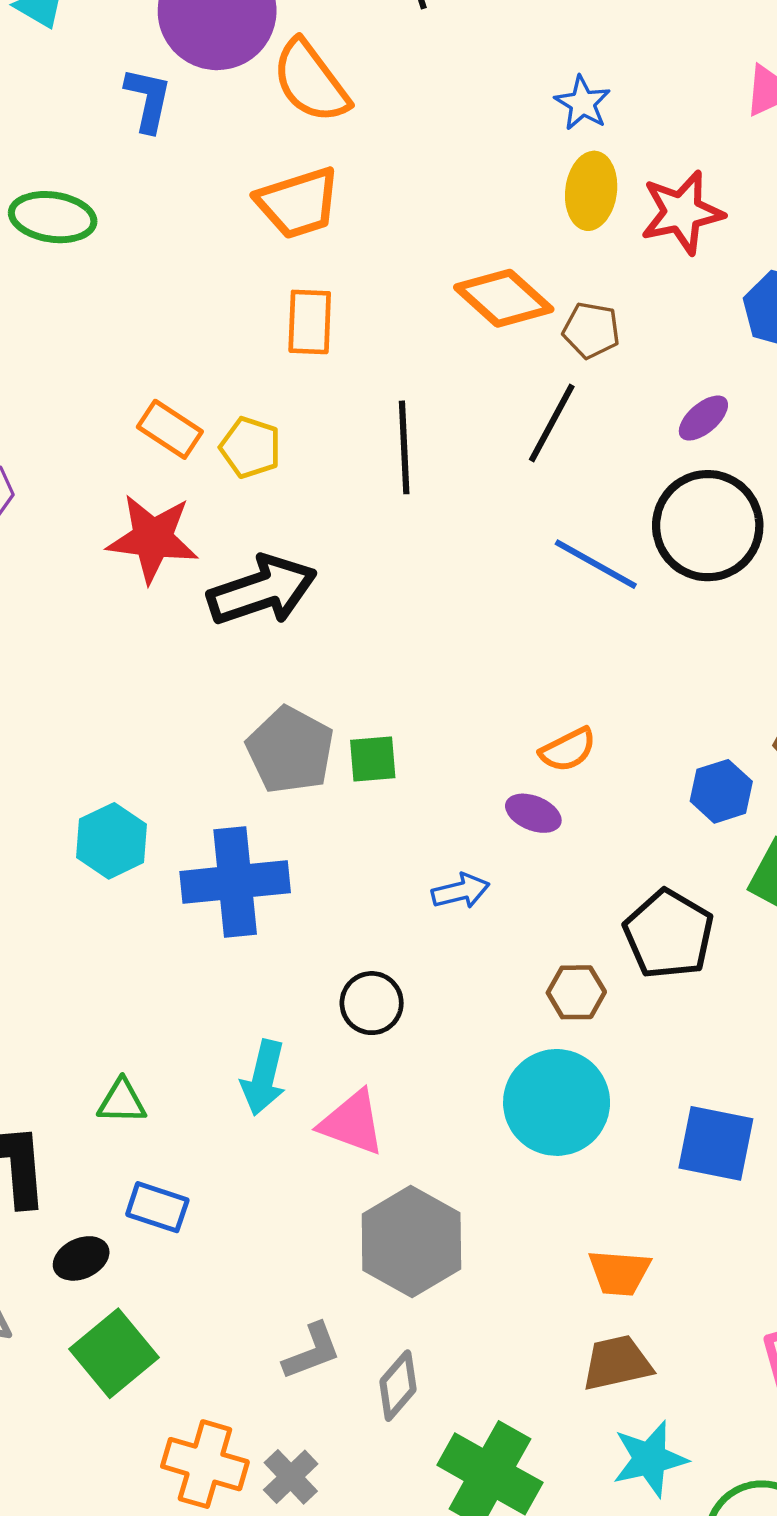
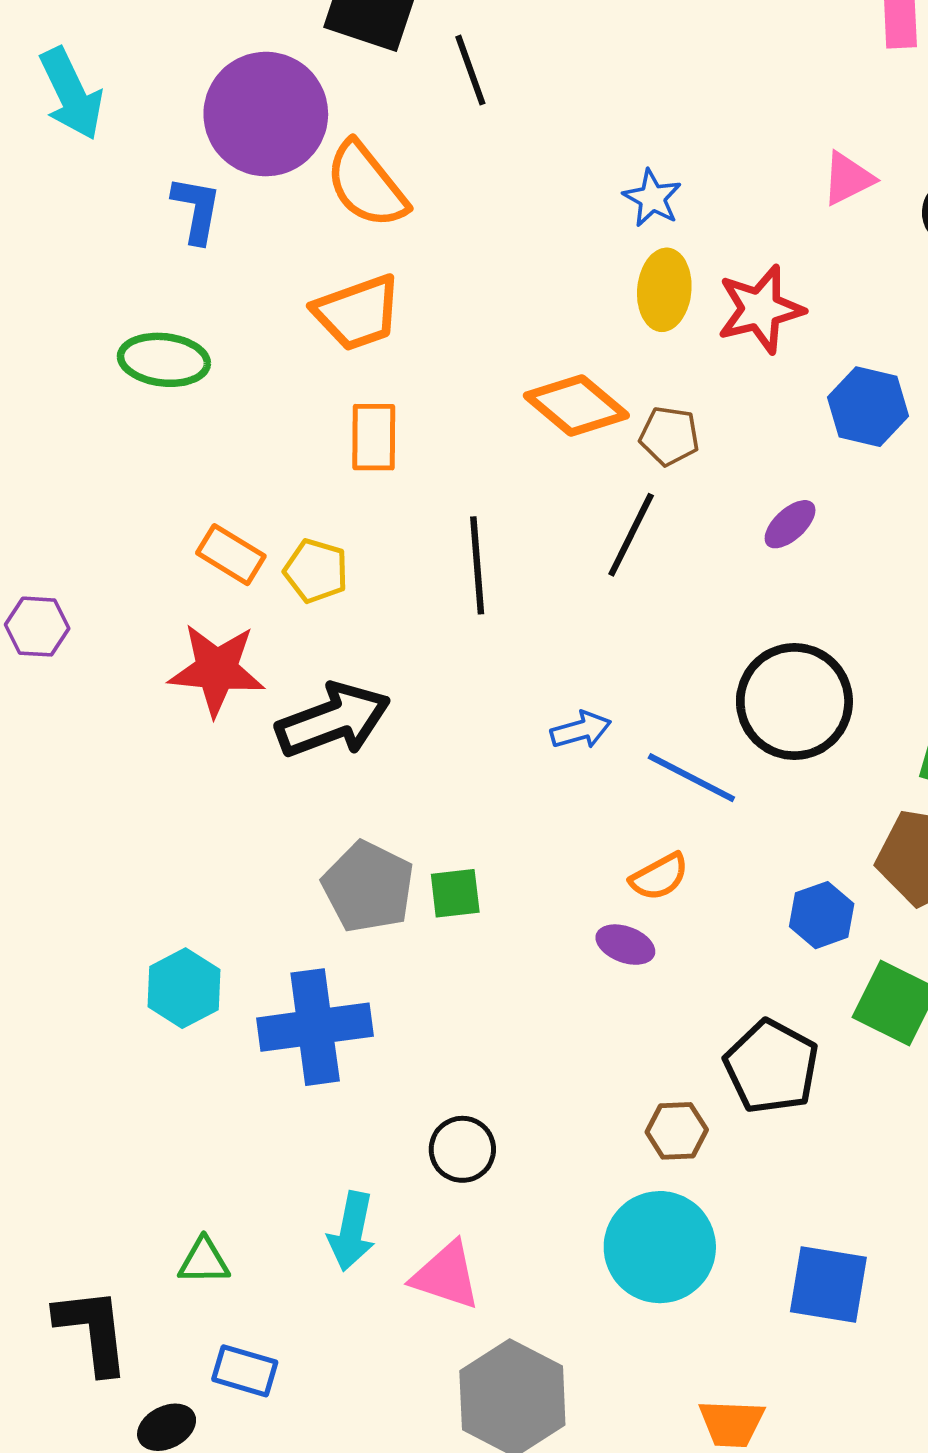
green ellipse: (53, 217) -> (164, 360), moved
black circle: (708, 526) -> (794, 702), moved
blue line: (596, 564) -> (691, 778), moved
blue arrow: (461, 891) -> (581, 730), moved

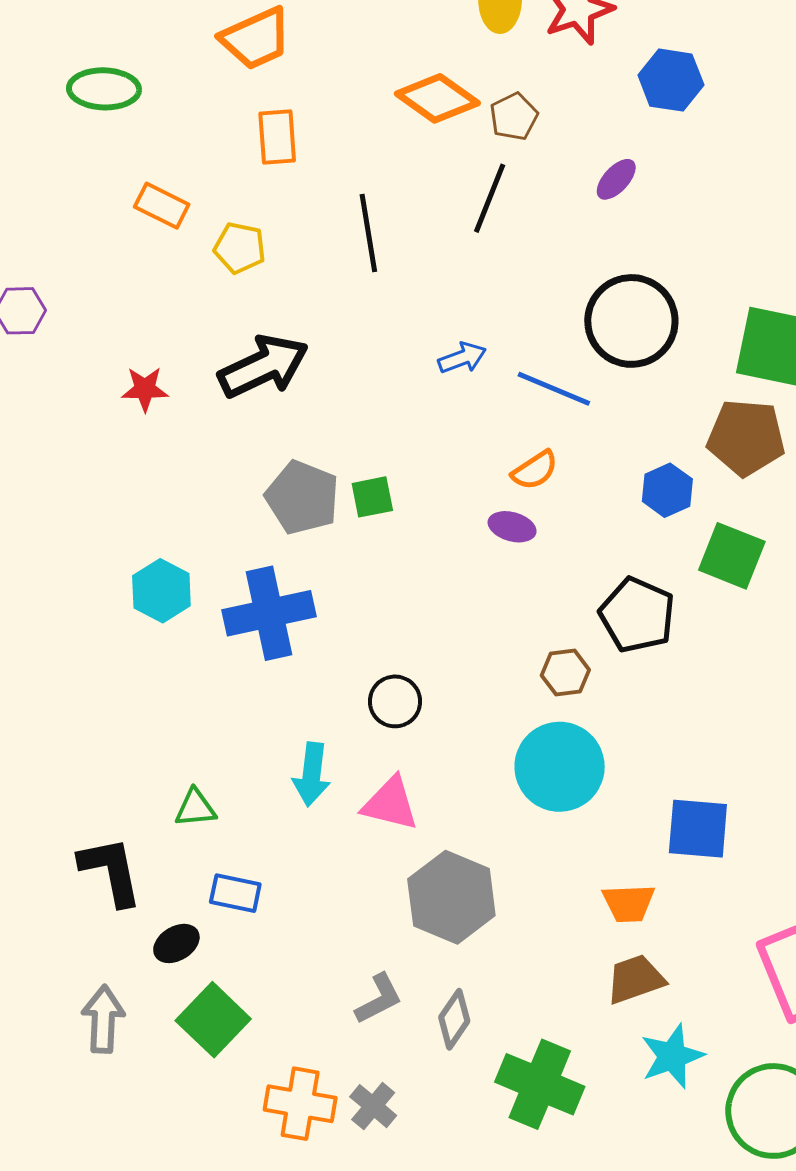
brown pentagon: (669, 436) -> (514, 117), turned -30
orange rectangle: (231, 555) -> (162, 206), moved
red star: (217, 670) -> (145, 389), moved, size x0.6
blue square: (828, 1285) -> (698, 829), moved

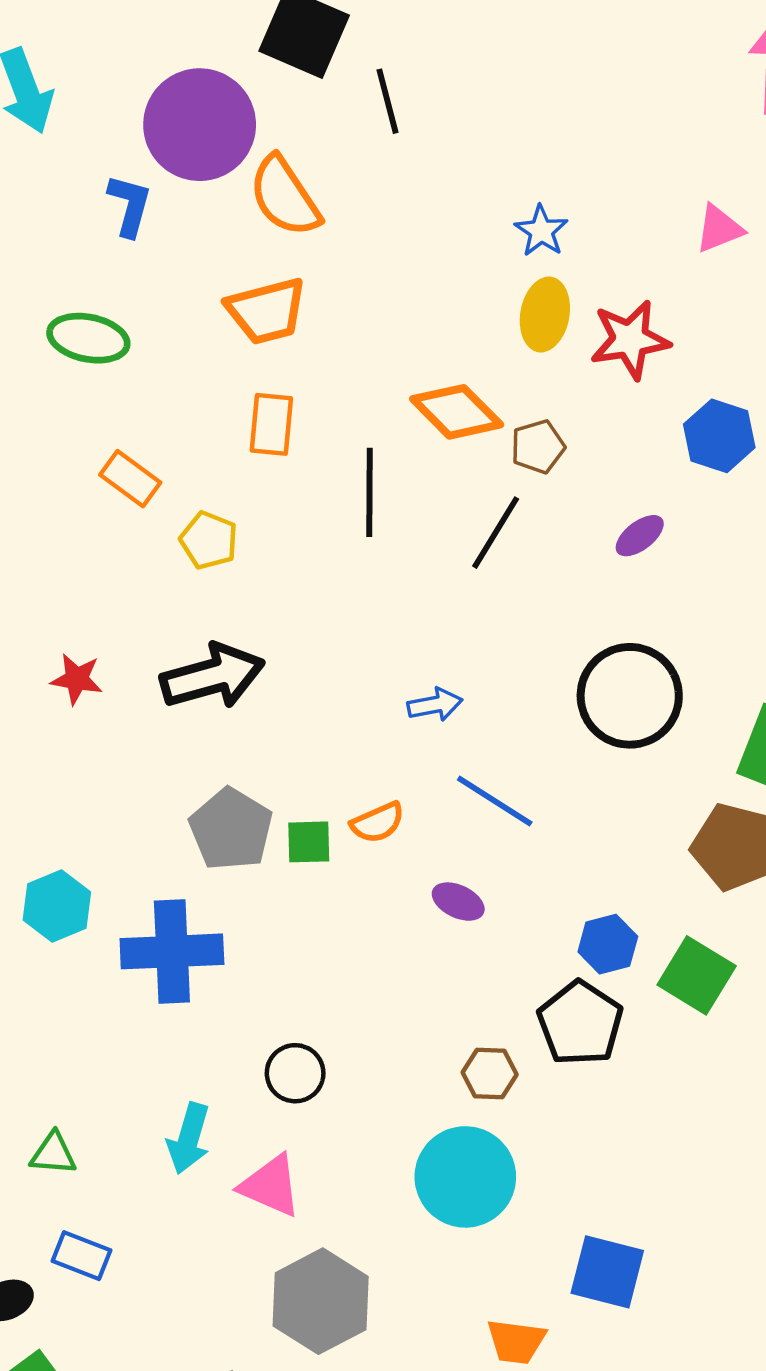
black line: (368, 233) -> (370, 492), moved
blue line: (554, 389) -> (495, 801), moved
orange semicircle: (535, 470) -> (378, 822), moved
blue hexagon: (667, 490) -> (608, 944), moved

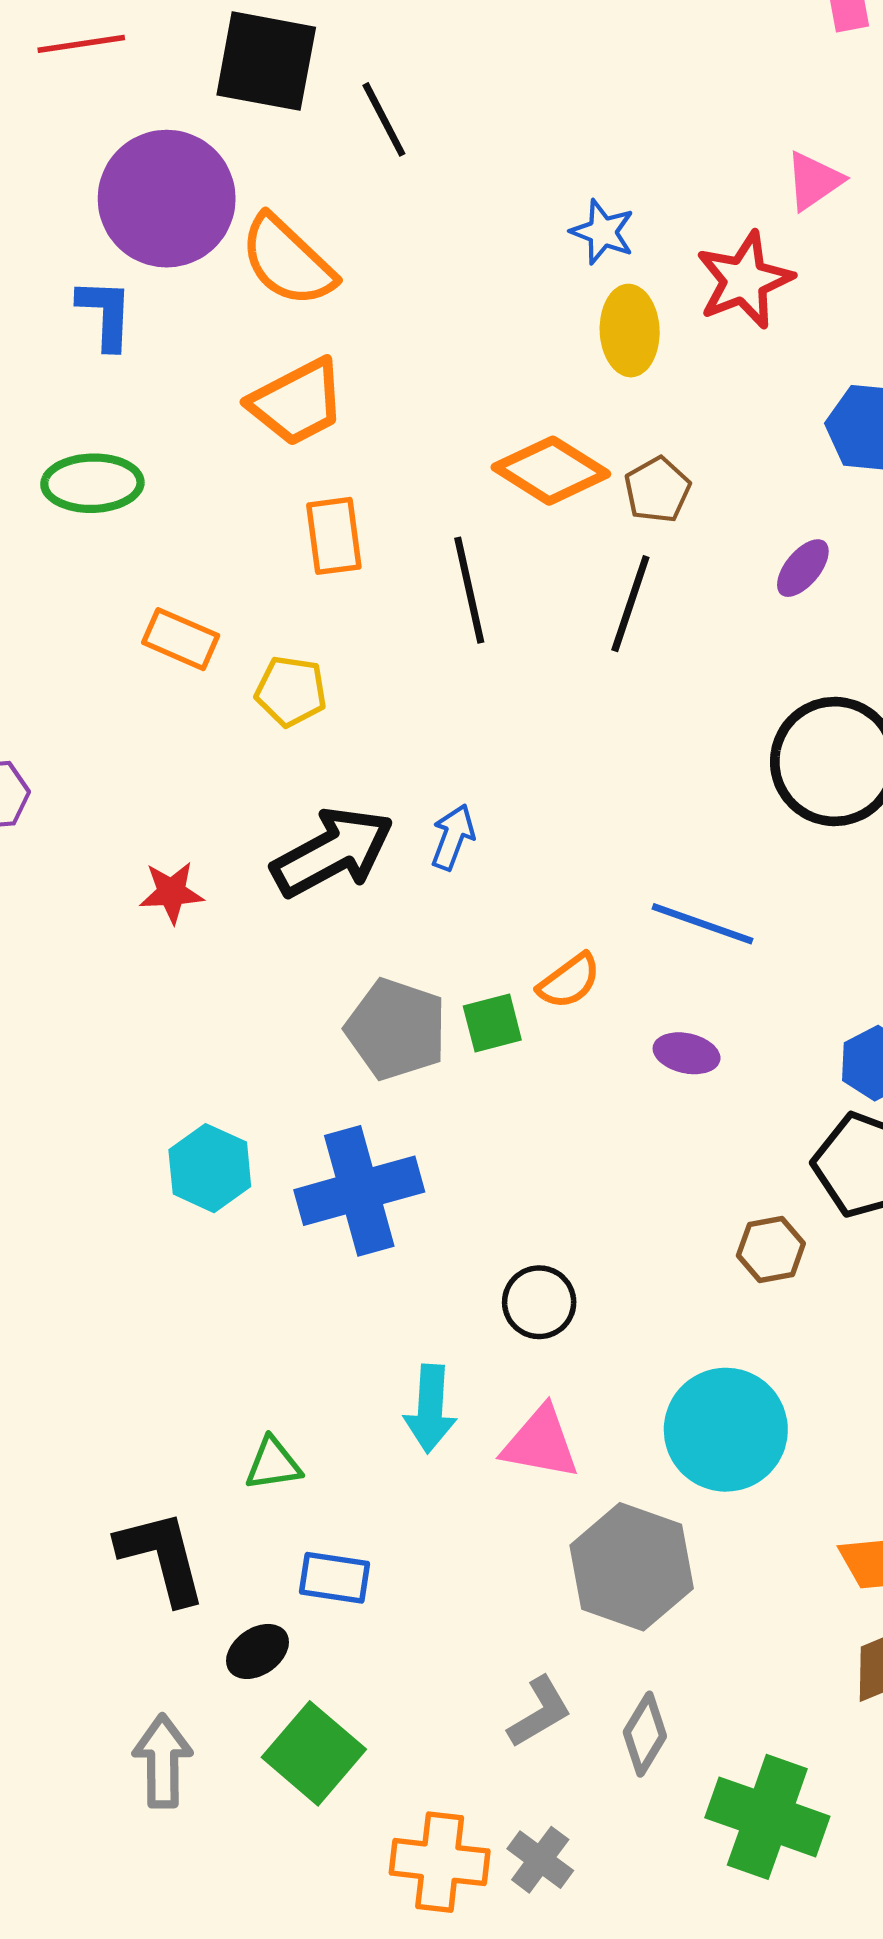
red star: (630, 340) -> (744, 280), moved
blue arrow: (435, 705) -> (453, 837), moved, turned -46
cyan circle: (465, 1177) -> (726, 1430), moved

